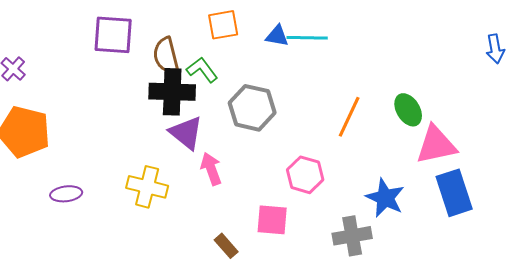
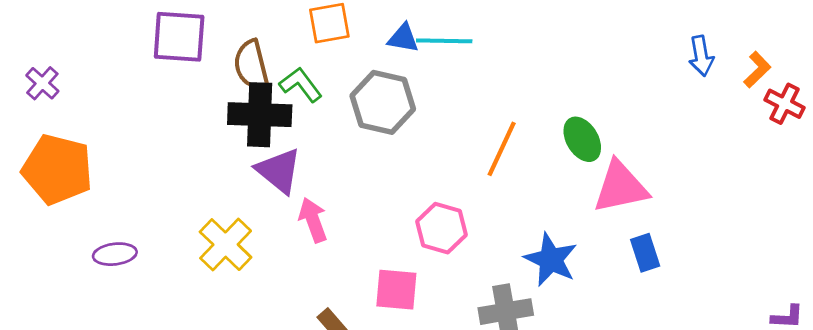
gray hexagon: (252, 108) -> (383, 102), moved
yellow cross: (147, 187) -> (226, 245), turned 30
blue rectangle: (454, 193) -> (645, 253), size x0.6

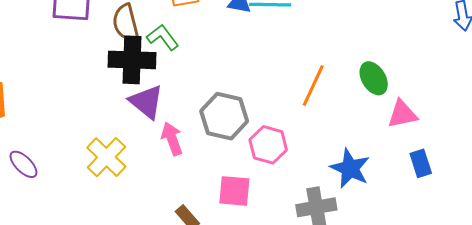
gray hexagon: (383, 102) -> (224, 116), moved
pink triangle: (621, 187) -> (402, 114), size x0.7
purple ellipse: (115, 254) -> (23, 164), turned 52

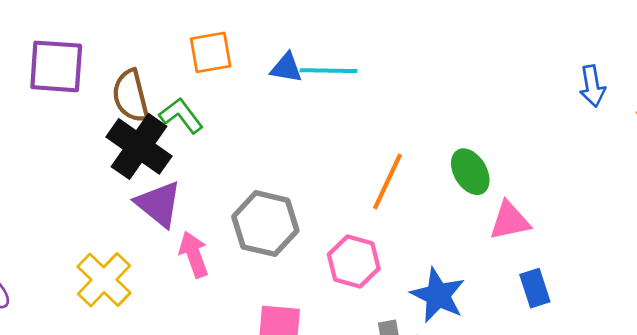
black cross: (132, 60) -> (139, 146), turned 33
pink hexagon: (268, 145) -> (354, 262), moved

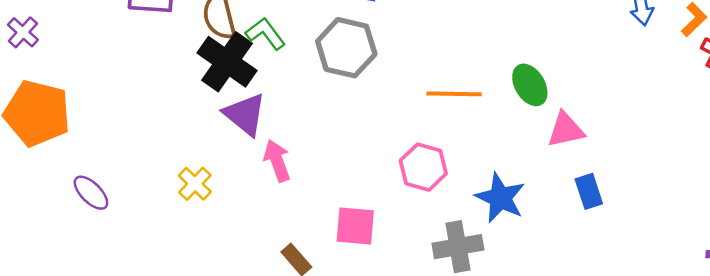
orange line: (387, 182) -> (454, 94), turned 66
gray hexagon: (265, 224) -> (346, 48), moved
yellow cross: (104, 280) -> (195, 184), size x0.7

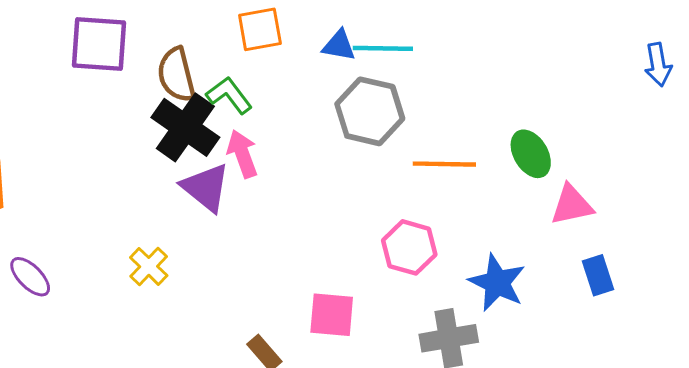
gray hexagon: (346, 48) -> (370, 111), moved
pink arrow: (277, 161) -> (242, 154), moved

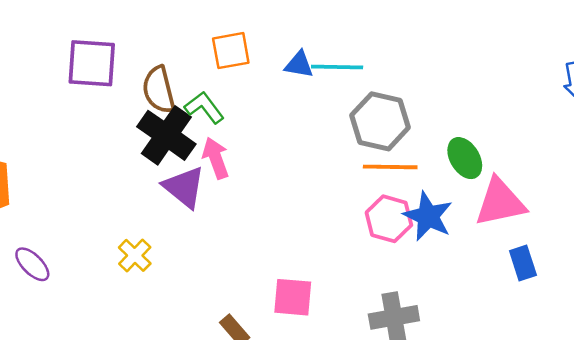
gray hexagon: (370, 111) -> (380, 121), moved
pink triangle: (572, 205) -> (500, 202), size x1.4
pink hexagon: (409, 247) -> (389, 219), moved
blue star: (497, 283) -> (428, 216), moved

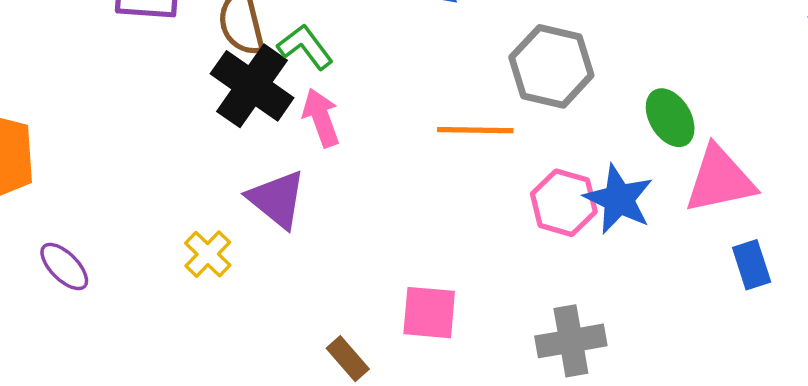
orange line: (390, 167) -> (475, 130), moved
purple triangle: (184, 187) -> (277, 199), moved

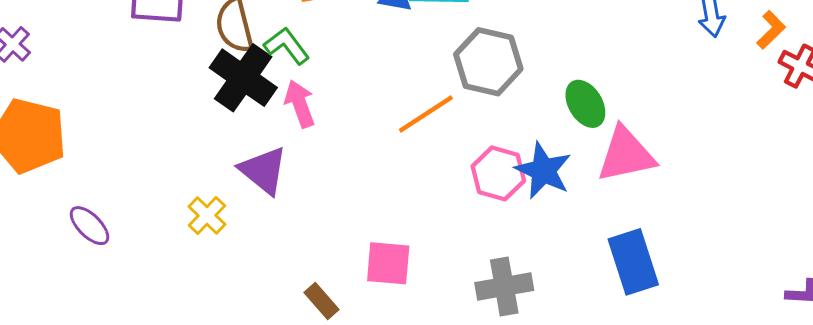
orange line: (475, 130) -> (426, 114), turned -34
blue rectangle: (752, 265) -> (633, 262), moved, size x1.6

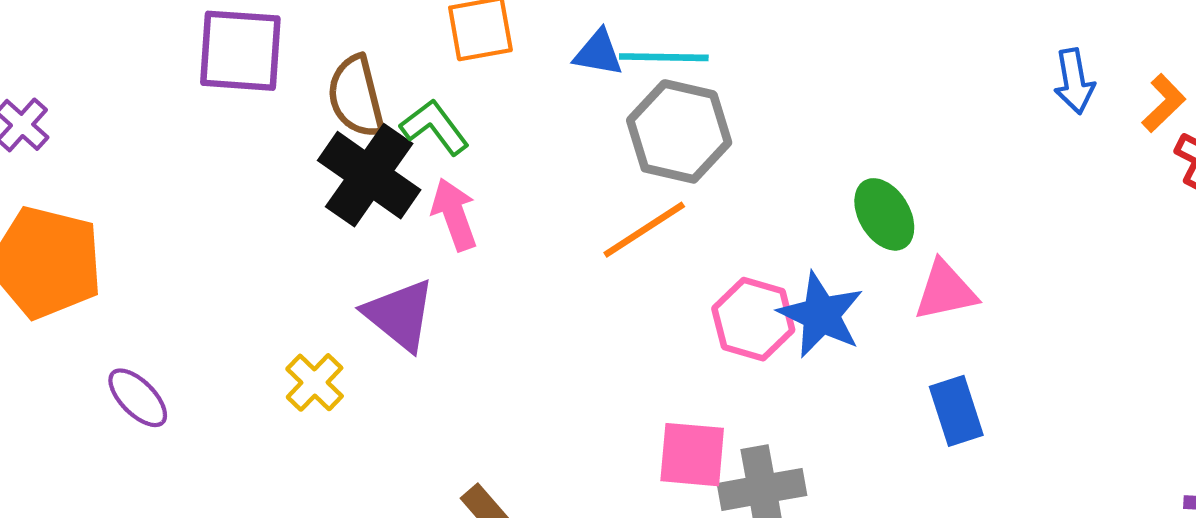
gray hexagon: (488, 62) -> (679, 131), moved
pink triangle: (626, 155) -> (945, 291), size x0.7
blue rectangle: (633, 262) -> (956, 411), moved, size x0.7
pink square: (388, 263) -> (692, 455), moved

